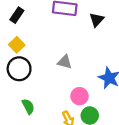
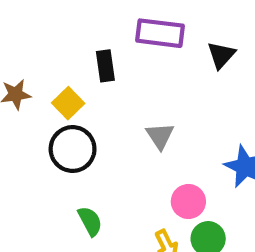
black rectangle: (17, 15) -> (105, 66), moved, turned -42
gray triangle: (65, 62) -> (160, 136), turned 42

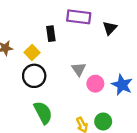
pink circle: (188, 201) -> (95, 84), moved
green semicircle: (90, 221) -> (43, 113), size x1.5

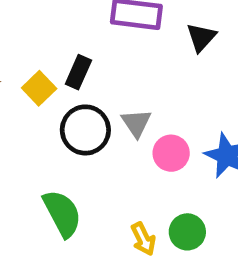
black rectangle: (51, 34) -> (78, 72), moved, turned 32
black circle: (34, 76) -> (85, 130), moved

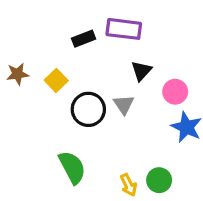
black triangle: (201, 37) -> (141, 71), moved
black rectangle: (78, 72) -> (84, 39), moved, turned 45
pink circle: (171, 153) -> (175, 92), moved

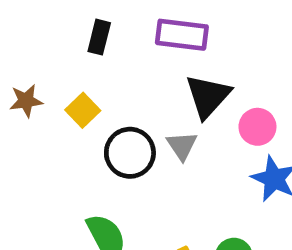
black rectangle: (84, 39) -> (99, 37), moved, turned -55
black triangle: (141, 71) -> (208, 96), size x1.5

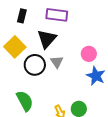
black triangle: (208, 96) -> (47, 39), moved
yellow square: (83, 110) -> (15, 47), size x1.5

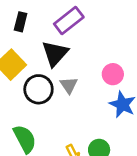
purple rectangle: (57, 15) -> (69, 20), turned -45

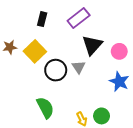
black triangle: (55, 54) -> (92, 45), moved
pink circle: (113, 74) -> (119, 51), moved

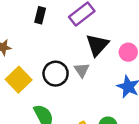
yellow square: (35, 51) -> (19, 80), moved

